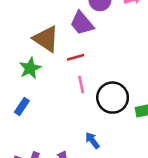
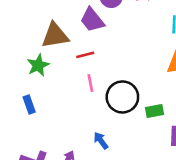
brown triangle: (46, 39) -> (55, 35), turned -44
blue rectangle: (22, 107) -> (29, 105), turned -54

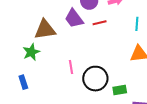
red line: (85, 55) -> (100, 23), moved

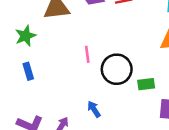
green star: (31, 52) -> (25, 36), moved

